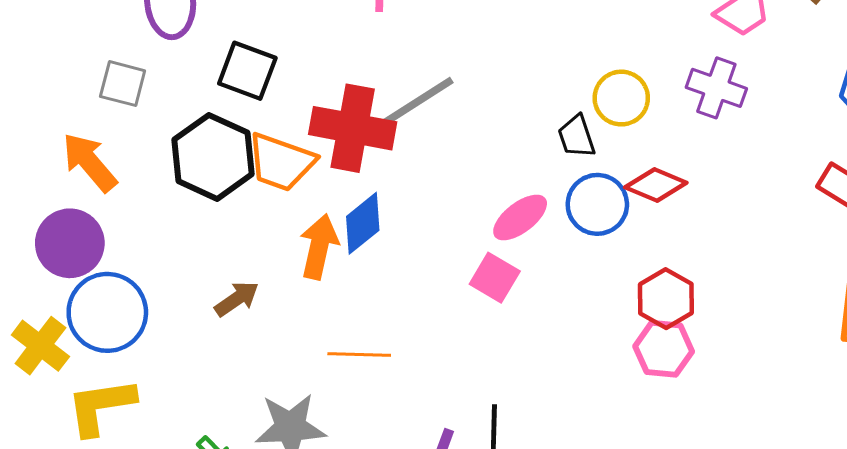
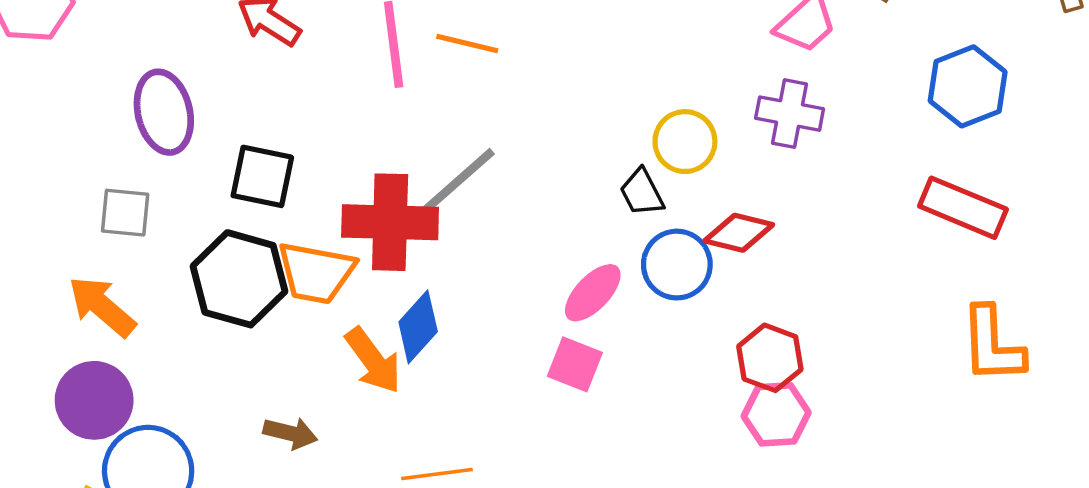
orange arrow: (319, 247) -> (373, 361), turned 140
brown arrow: (237, 299) -> (290, 433), turned 57

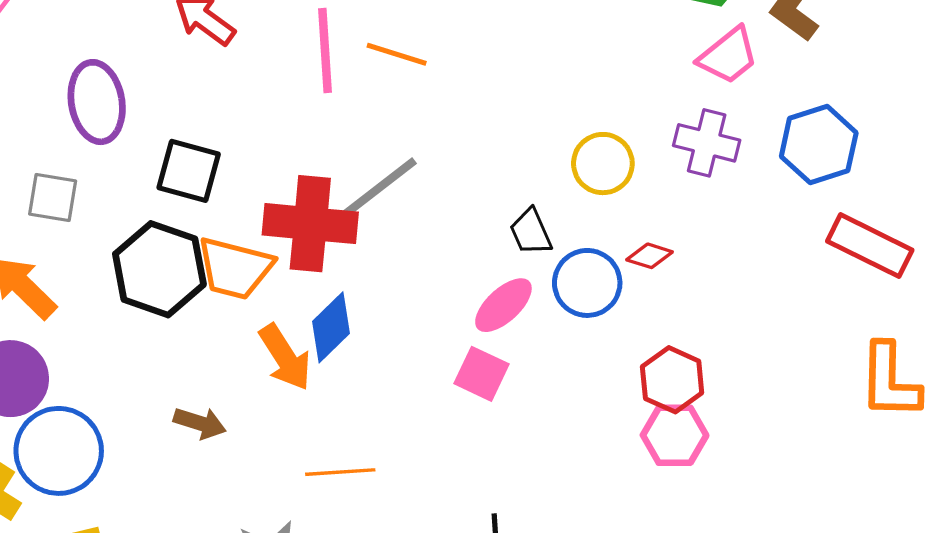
blue hexagon: (968, 86) -> (819, 145), moved
black trapezoid: (642, 192) -> (531, 232), moved
red diamond: (739, 233) -> (650, 256), size x0.7

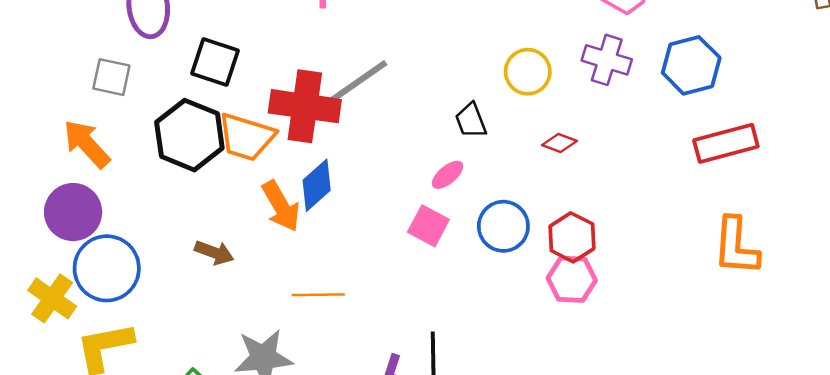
red rectangle: (870, 246) -> (726, 143), turned -44
blue circle: (587, 283) -> (503, 226), moved
pink ellipse: (503, 305) -> (448, 175), size x0.7

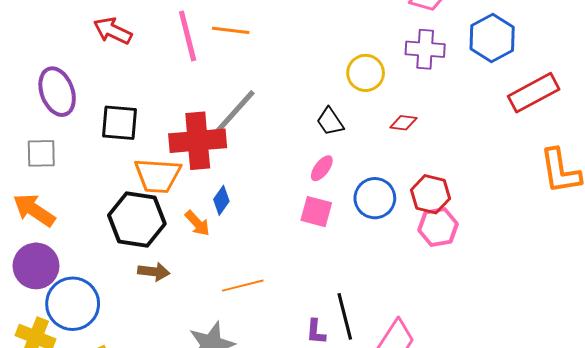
black hexagon: (189, 135) -> (137, 220), moved
blue diamond: (317, 185) -> (221, 200), size x0.7
orange arrow: (281, 206) -> (197, 223), size x0.7

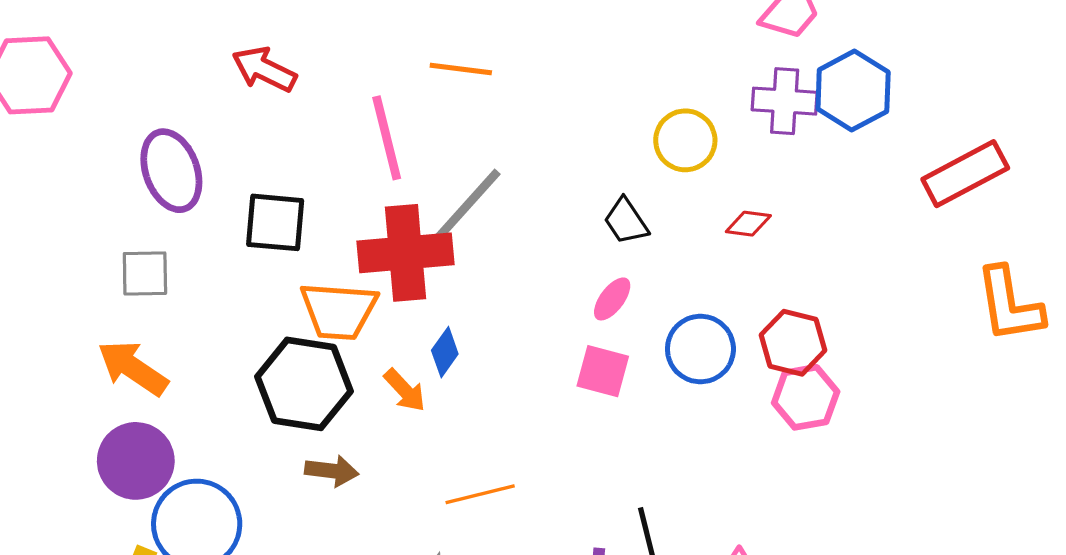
pink line: (188, 36) -> (387, 138), moved
blue hexagon: (492, 38) -> (853, 91), moved

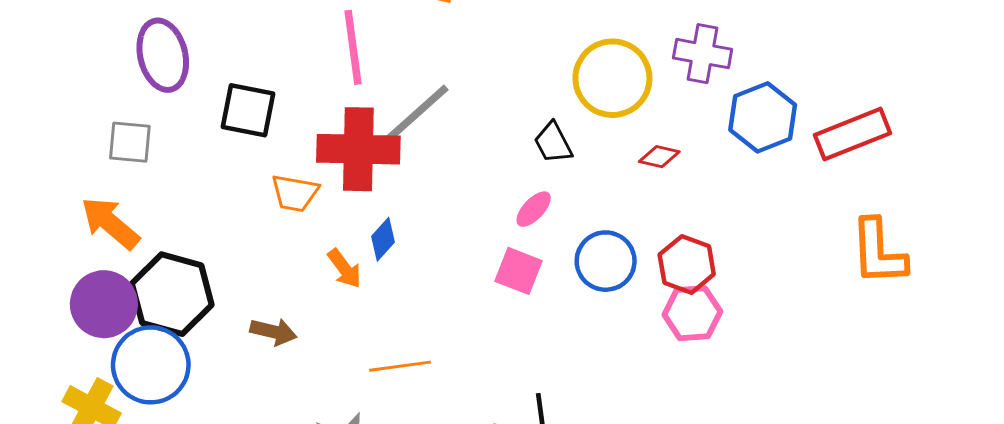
blue hexagon: (853, 91) -> (763, 117), moved
yellow circle: (685, 140) -> (612, 78), size x1.4
orange trapezoid: (339, 311) -> (295, 193), size x0.7
black hexagon: (304, 384) -> (172, 294), moved

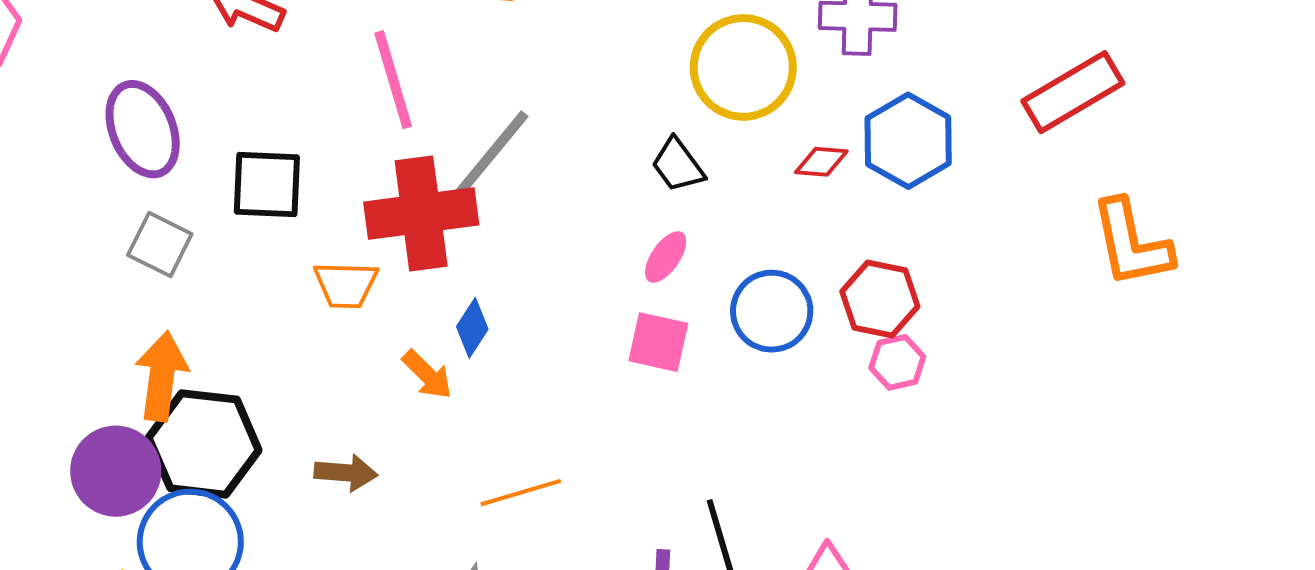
blue hexagon: (763, 117) -> (908, 141), moved
gray square: (130, 142) -> (160, 245), moved, turned 30
orange arrow: (110, 223) -> (162, 376), moved, turned 66
pink hexagon: (692, 313) -> (897, 362), size x0.7

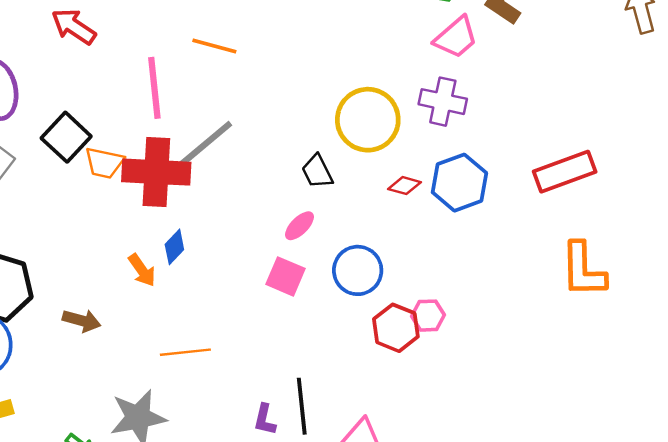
black square: (267, 185) -> (66, 137), turned 30
orange trapezoid: (346, 285) -> (104, 163), moved
red hexagon: (880, 299) -> (396, 328), moved

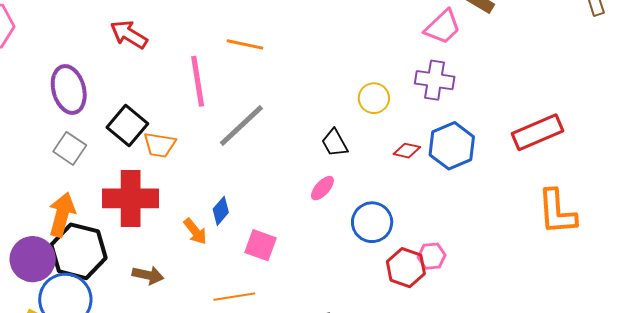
yellow circle: (368, 120) -> (374, 98), size x0.6
red cross: (156, 172) -> (131, 198), moved
pink square: (286, 276) -> (260, 245), moved

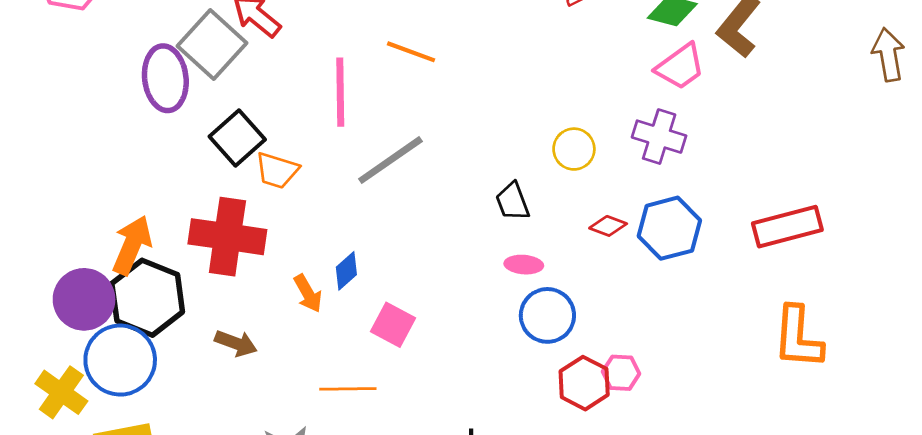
gray square: (70, 148) -> (212, 44), moved, size x1.5
pink ellipse: (322, 188) -> (524, 265), moved, turned 44

